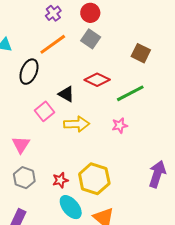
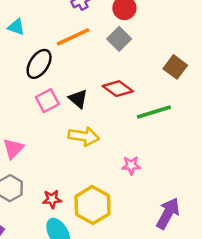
pink square: (44, 111) -> (47, 101), moved
pink star: (120, 125) -> (131, 165), moved

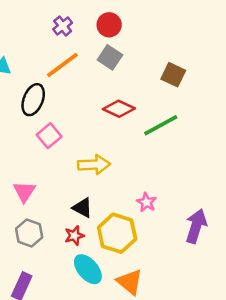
black triangle: (78, 99) -> (83, 208), moved
pink star: (131, 165) -> (146, 202), moved, turned -30

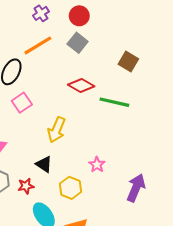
green line: (161, 125) -> (114, 102), turned 36
yellow arrow: (94, 165) -> (56, 130), turned 110
yellow hexagon: (117, 233) -> (71, 188), size x0.7
red star: (74, 236) -> (26, 186), moved

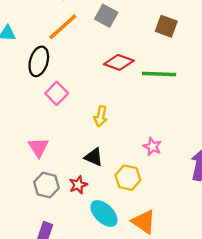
yellow arrow: (56, 130) -> (101, 116), size x0.7

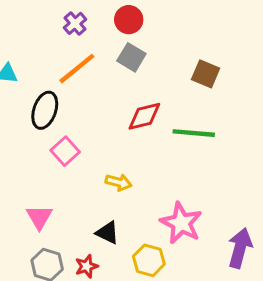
red diamond: (119, 62) -> (144, 116), turned -36
yellow arrow: (101, 116) -> (118, 182), turned -90
pink star: (152, 147) -> (181, 223), size x1.8

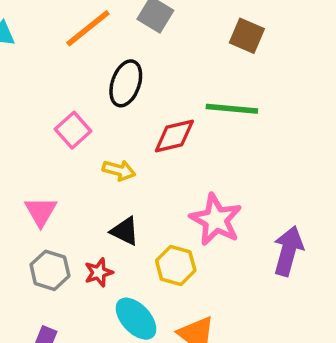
black ellipse: (45, 110) -> (126, 83), moved
red diamond: (144, 116) -> (174, 136), moved
yellow arrow: (118, 182) -> (119, 170), moved

